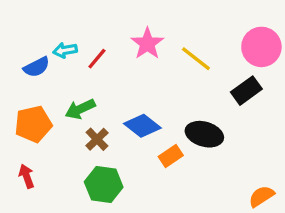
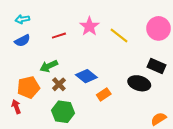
cyan arrow: (65, 50) -> (22, 19), moved
red line: (97, 59) -> (59, 36), turned 32
black rectangle: (246, 91) -> (156, 66), moved, turned 60
orange pentagon: (33, 124) -> (28, 87), moved
black ellipse: (204, 134) -> (139, 83), moved

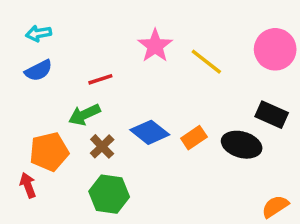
red line: (59, 36) -> (100, 79), moved
orange rectangle: (104, 94) -> (194, 138), moved

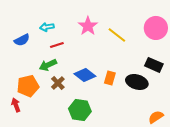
cyan arrow: (39, 33) -> (47, 27), moved
orange rectangle: (194, 138) -> (110, 78), turned -40
green hexagon: (109, 194) -> (80, 110), moved

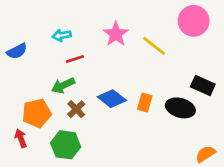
pink circle: (156, 28) -> (194, 21), moved
blue semicircle: (22, 40) -> (17, 51), moved
green hexagon: (80, 110) -> (66, 145), moved

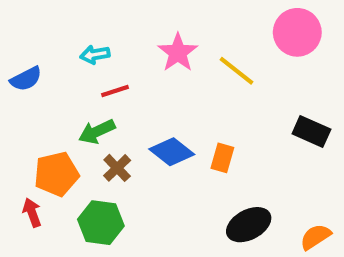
black ellipse: (180, 108) -> (249, 225), moved, turned -44

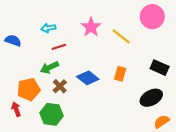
blue semicircle: (26, 79) -> (13, 41), turned -133
orange rectangle: (222, 158) -> (120, 74), moved
black ellipse: (249, 225) -> (151, 98), moved

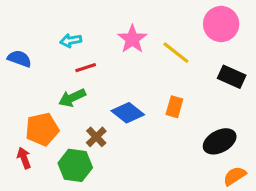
black rectangle: (160, 68) -> (232, 77), moved
brown cross: (60, 86) -> (96, 137), moved

